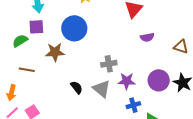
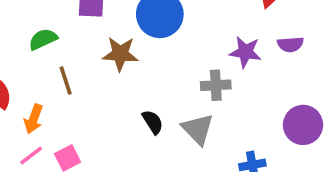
green semicircle: (20, 41) -> (43, 39), moved
brown line: (27, 70) -> (66, 80), turned 56
purple star: (127, 81) -> (245, 52), moved

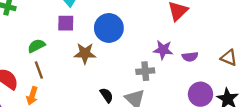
purple semicircle: (290, 44) -> (190, 57), moved
brown line: (66, 80) -> (39, 70), moved

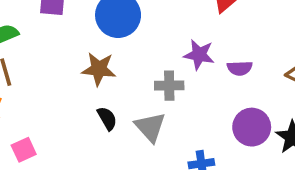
brown star: (85, 53) -> (99, 69), moved

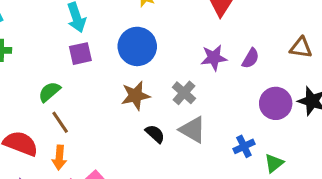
purple semicircle: (240, 68) -> (251, 58), turned -40
gray cross: (169, 86) -> (184, 93), moved, turned -30

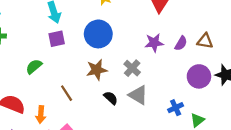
brown triangle: (301, 48) -> (205, 41), moved
brown line: (60, 122) -> (67, 93), moved

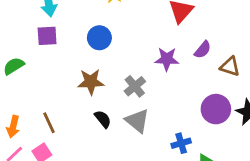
blue circle: (98, 34) -> (99, 38), size x0.7
purple semicircle: (181, 43) -> (203, 50), moved
brown line: (67, 93) -> (49, 123), moved

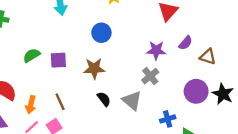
purple square: (47, 36) -> (58, 60), moved
gray cross: (135, 86) -> (150, 76), moved

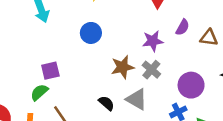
green semicircle: (32, 55) -> (39, 92), moved
brown star: (94, 69) -> (123, 67), moved
purple circle: (196, 91) -> (191, 85), moved

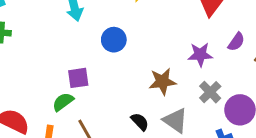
blue circle: (91, 33) -> (114, 40), moved
gray cross: (151, 70) -> (210, 92), moved

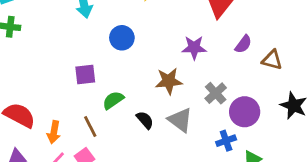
purple star: (200, 55) -> (194, 48), moved
green semicircle: (63, 102) -> (113, 100), moved

